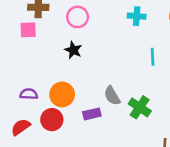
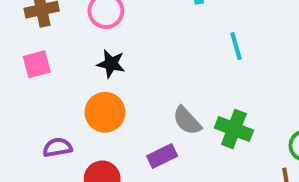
pink square: (28, 30) -> (37, 64), moved
orange circle: (62, 94) -> (105, 112), moved

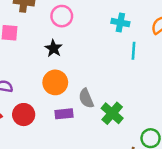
cyan line: (236, 46) -> (134, 51), moved
orange circle: (105, 112) -> (55, 82), moved

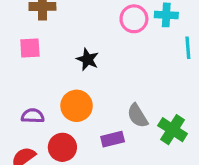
pink circle: (62, 16) -> (134, 19), moved
orange circle: (55, 82) -> (77, 106), moved

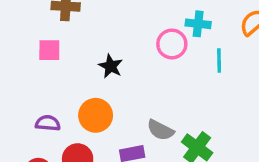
pink circle: (134, 19) -> (172, 44), moved
gray semicircle: (137, 116) -> (160, 130), turned -35

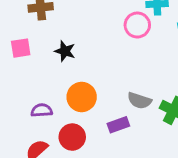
pink square: (49, 50) -> (21, 48), moved
black star: (111, 66) -> (65, 51), moved

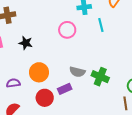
pink circle: (137, 25) -> (67, 30), moved
red circle: (72, 137) -> (45, 98), moved

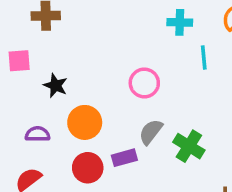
pink circle: (67, 30) -> (144, 83), moved
black star: (26, 43) -> (55, 86), moved
gray semicircle: (77, 72) -> (151, 132), turned 105

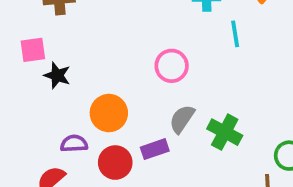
black star: (55, 86) -> (57, 75), moved
purple semicircle: (38, 134) -> (74, 144), moved

